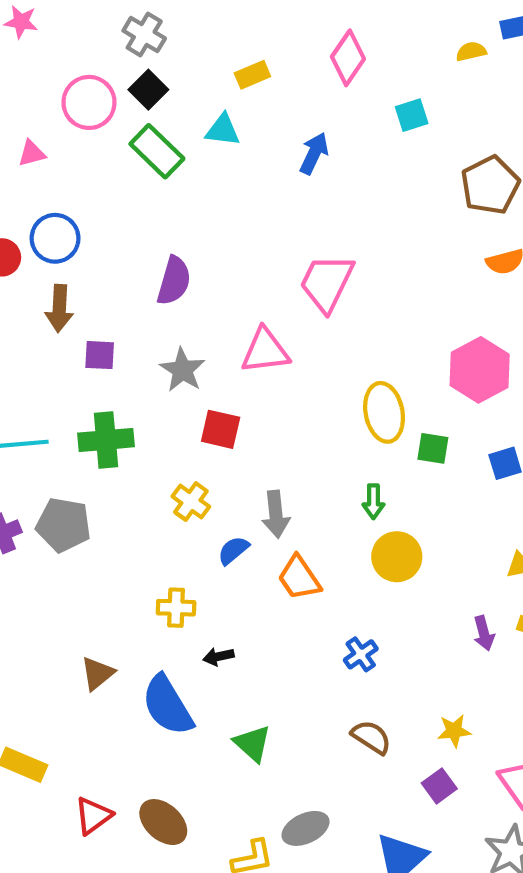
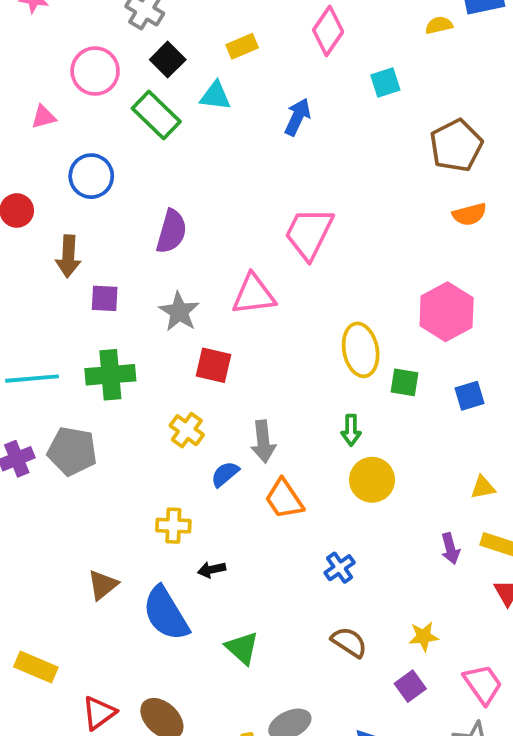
black square: (148, 90) -> (168, 60), moved
blue circle: (55, 238) -> (91, 176), moved

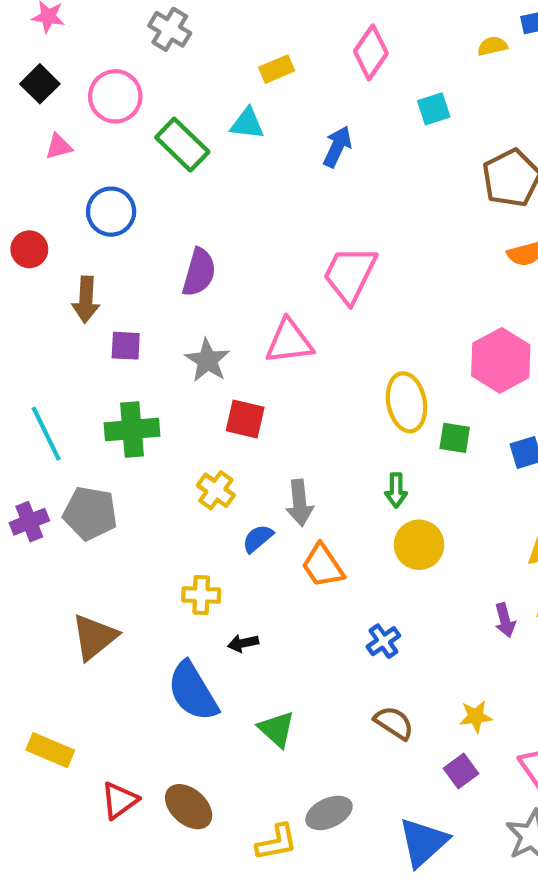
black square: (168, 60) -> (40, 84), moved
cyan line: (32, 379) -> (46, 434), turned 69
brown triangle: (103, 585) -> (94, 637), moved, size x1.4

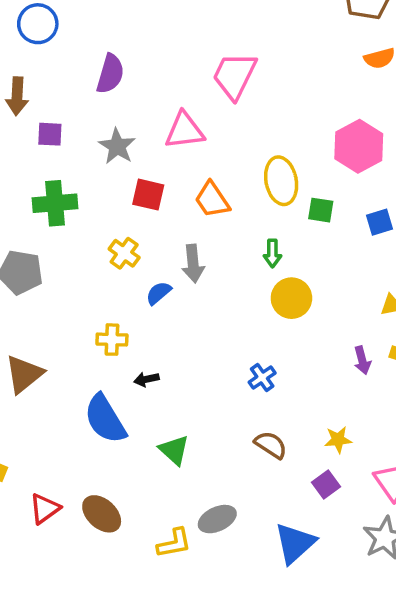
orange trapezoid: (323, 566) -> (212, 200), moved

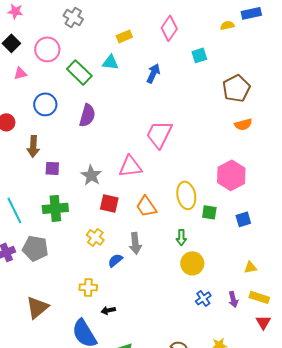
purple semicircle: (110, 74) -> (87, 115), moved
blue cross: (262, 378) -> (203, 298), moved

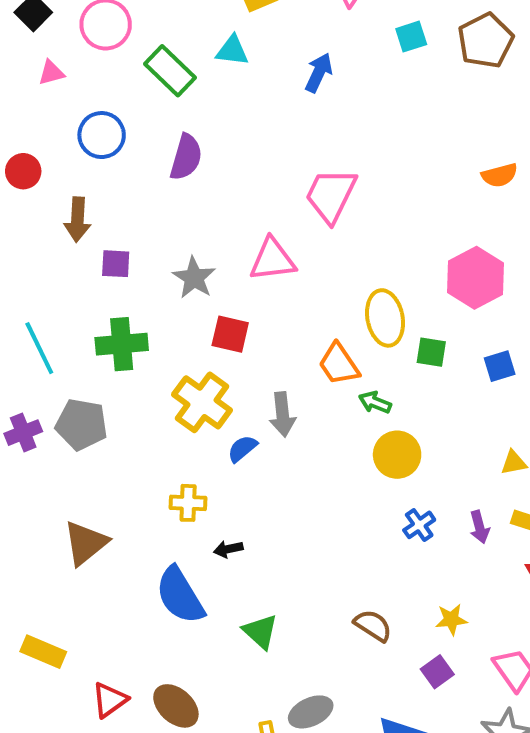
brown pentagon: (236, 88) -> (486, 41), moved
orange trapezoid: (146, 206) -> (339, 364), moved
yellow cross: (95, 237) -> (202, 402), size x1.6
green arrow: (181, 237) -> (375, 402), turned 112

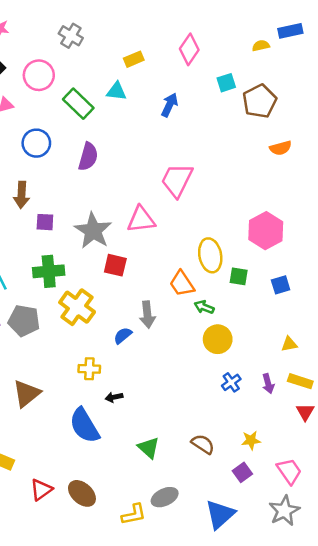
brown pentagon: (486, 41) -> (260, 101), moved
orange semicircle: (500, 175) -> (281, 148), moved
gray star: (194, 278) -> (93, 231), size x1.4
yellow cross: (202, 402) -> (77, 307), moved
green triangle: (260, 632) -> (149, 448), moved

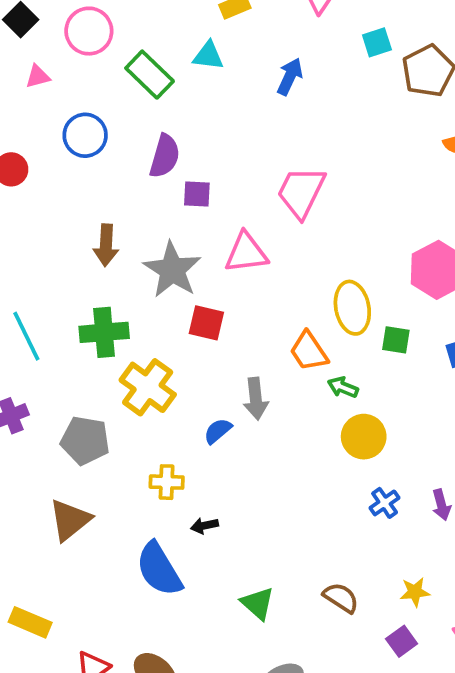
brown arrow: (22, 195) -> (106, 245), moved
purple square: (45, 222) -> (197, 194), moved
gray pentagon: (24, 321) -> (85, 440), moved

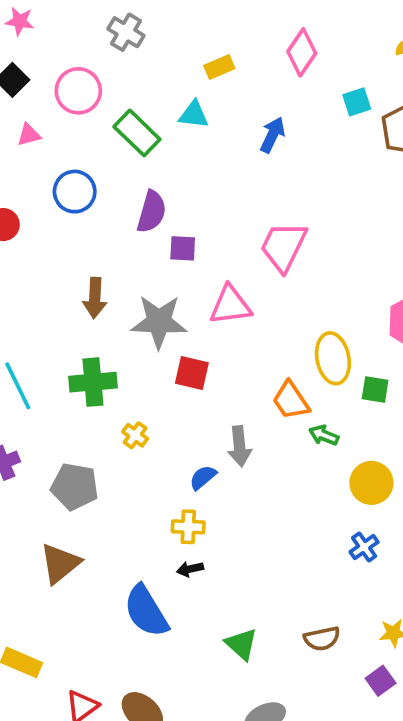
gray star: (172, 270) -> (159, 322), turned -30
yellow cross: (148, 387) -> (135, 435), size x0.5
yellow circle: (364, 437) -> (371, 483), moved
yellow cross: (167, 482) -> (188, 527), moved
brown semicircle: (341, 598) -> (322, 639), turned 135

